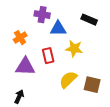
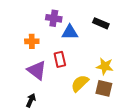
orange cross: (20, 38) -> (32, 41), turned 32
yellow star: (74, 49) -> (105, 66), moved
purple triangle: (25, 67) -> (37, 70), turned 35

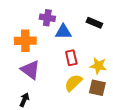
orange cross: (32, 41) -> (25, 41), size x1.5
red rectangle: (60, 59) -> (71, 58), moved

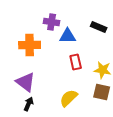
purple triangle: (30, 70) -> (26, 82), moved
yellow semicircle: (73, 83) -> (69, 98), moved

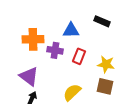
purple cross: (52, 22) -> (55, 50), moved
red rectangle: (76, 62) -> (79, 56), turned 35

